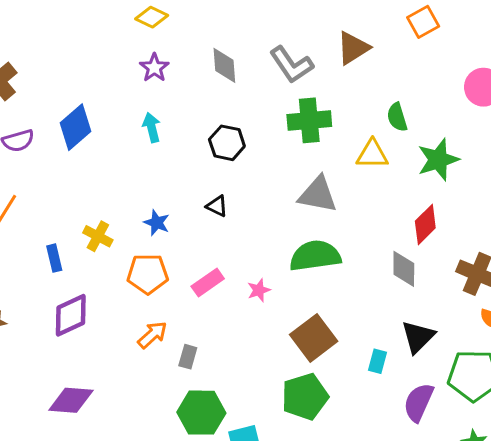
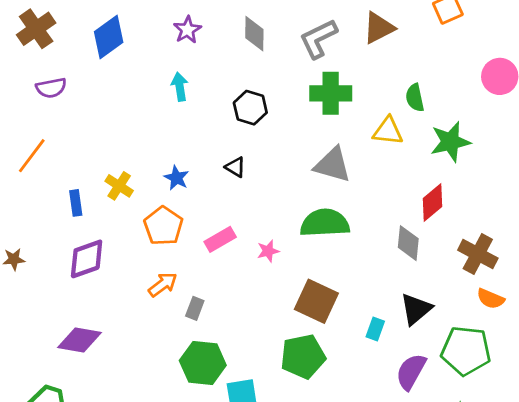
gray L-shape: (291, 65) -> (318, 39), turned 93
blue diamond: (76, 127) -> (109, 37), moved
orange pentagon: (148, 274) -> (163, 226), turned 30
brown square: (314, 338) -> (316, 301), turned -33

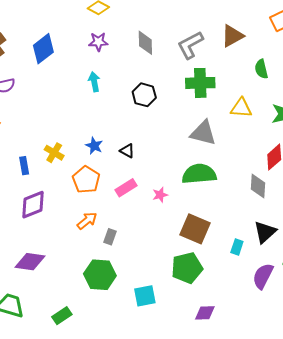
purple star: (187, 30) -> (98, 42), turned 30
green semicircle: (415, 98) -> (261, 69), moved
black triangle: (235, 167) -> (127, 151), moved
green hexagon: (203, 363) -> (100, 275), moved

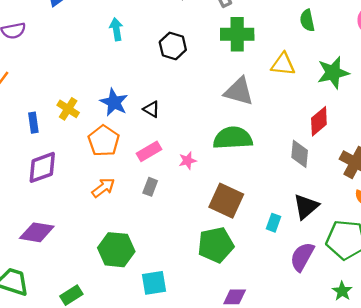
blue star: (94, 146) -> (114, 102), size x1.4
gray rectangle: (110, 237) -> (150, 187), moved
cyan square: (145, 296) -> (154, 283), moved

